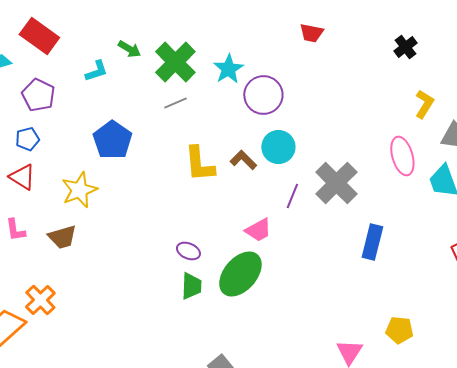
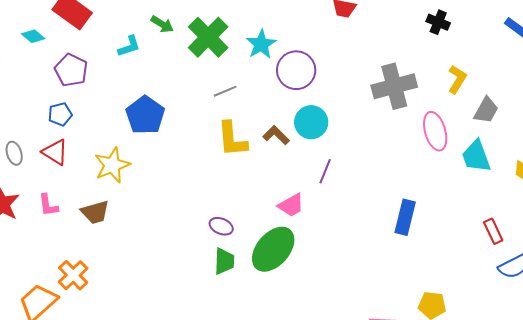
black cross: (405, 47) -> (438, 22), turned -30
gray line: (175, 103) -> (225, 91), moved
gray cross: (336, 183) -> (394, 86), moved, turned 30

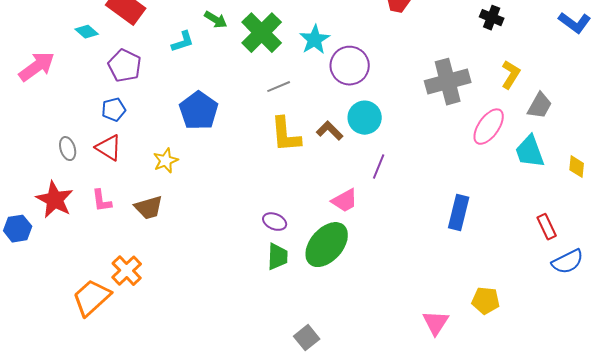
pink ellipse: (435, 131) -> (489, 127), turned 51
yellow star: (112, 165) -> (166, 161), size x0.7

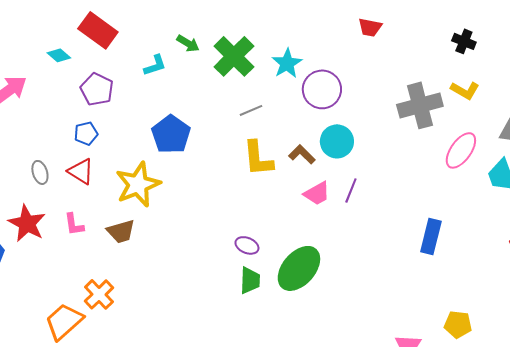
yellow L-shape: (511, 75) -> (465, 90), moved, turned 88
yellow star: (166, 161) -> (138, 184), size x1.8
pink trapezoid: (345, 201) -> (317, 193), moved

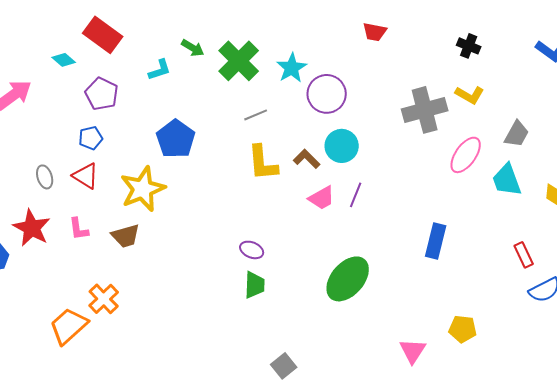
green ellipse: (299, 268) -> (348, 279), moved

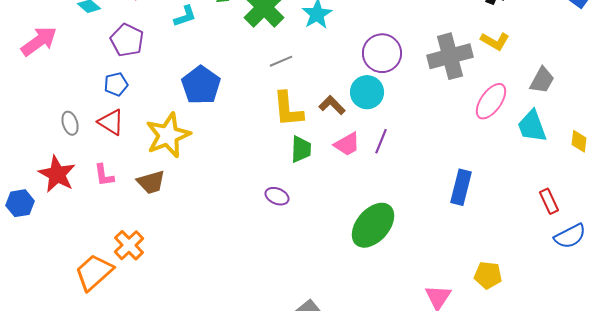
purple circle: (327, 94) -> (382, 53), moved
green trapezoid: (255, 285) -> (301, 149), moved

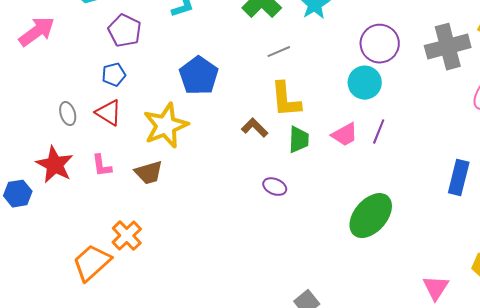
brown L-shape: (332, 105) -> (255, 128), moved

